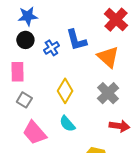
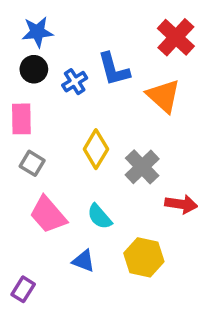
gray cross: (108, 93) -> (142, 167), moved
cyan semicircle: (67, 124) -> (100, 217), moved

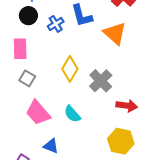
yellow hexagon: (144, 257) -> (121, 141), moved
blue triangle: (84, 261) -> (51, 146), moved

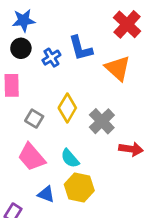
gray square: (27, 78) -> (34, 119), moved
yellow hexagon: (121, 141) -> (79, 188), moved

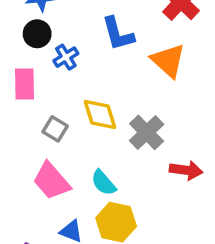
blue cross: (51, 58) -> (66, 57), moved
yellow diamond: (67, 108) -> (100, 115), turned -48

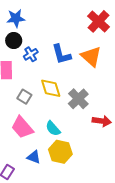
blue L-shape: (118, 34) -> (61, 54), moved

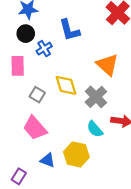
blue L-shape: (61, 54) -> (69, 30), moved
orange triangle: (91, 56) -> (107, 65), moved
cyan semicircle: (53, 128) -> (95, 129), moved

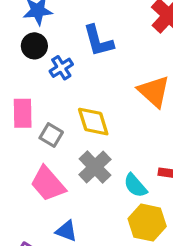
pink rectangle: (18, 66) -> (23, 113), moved
gray cross: (96, 97) -> (95, 167), moved
yellow hexagon: (76, 154) -> (147, 223), moved

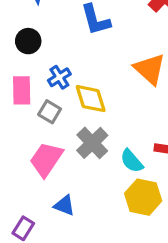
black circle: (34, 46) -> (28, 41), moved
blue cross: (61, 68) -> (59, 77), moved
pink trapezoid: (48, 184) -> (46, 159), turned 75

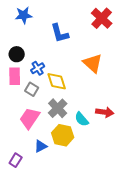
black circle: (28, 41) -> (17, 54), moved
yellow hexagon: (143, 197) -> (63, 135), moved
blue triangle: (64, 205) -> (41, 146), turned -48

